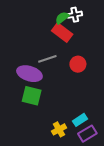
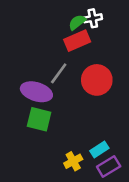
red rectangle: (62, 33) -> (77, 41), turned -60
gray line: (47, 59) -> (59, 73), turned -36
red circle: (78, 64) -> (97, 80), size x1.5

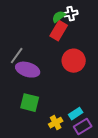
red rectangle: (77, 41) -> (59, 31), turned -36
gray line: (59, 73) -> (17, 56), moved
green square: (39, 119) -> (30, 103), moved

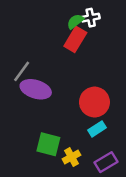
red circle: (74, 61) -> (94, 102), moved
green square: (30, 103) -> (48, 144), moved
cyan rectangle: (76, 114) -> (97, 129), moved

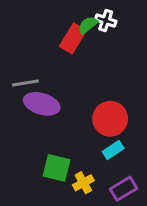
white cross: (91, 18) -> (106, 21), turned 30
red rectangle: (75, 39) -> (73, 38), moved
gray line: (22, 71) -> (25, 83), turned 45

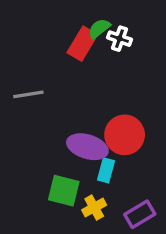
white cross: (106, 21) -> (119, 39), moved
purple ellipse: (42, 104) -> (87, 147), moved
cyan rectangle: (113, 150) -> (106, 170), moved, turned -42

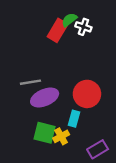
gray line: (28, 94) -> (30, 82), moved
purple ellipse: (87, 147) -> (45, 97), moved, turned -40
yellow cross: (94, 207) -> (61, 136), moved

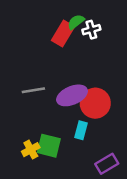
white cross: (83, 27) -> (91, 30), turned -35
purple ellipse: (45, 97) -> (72, 95), moved
yellow cross: (61, 136) -> (31, 150), moved

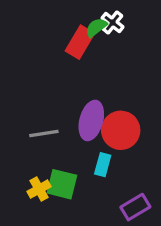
white cross: (91, 30) -> (113, 22), moved, turned -36
gray line: (33, 90) -> (44, 134), moved
purple ellipse: (72, 95) -> (91, 120), turned -52

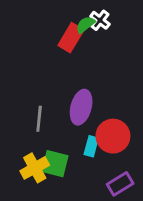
red circle: (121, 130) -> (113, 136), moved
gray line: (44, 134) -> (39, 119), turned -75
yellow cross: (39, 189) -> (35, 168), size x1.4

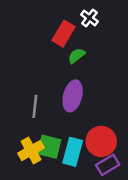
green semicircle: (85, 25) -> (76, 56), moved
red circle: (113, 136) -> (101, 141), moved
cyan rectangle: (91, 146) -> (73, 152), moved, size x1.5

